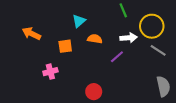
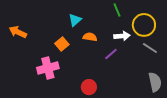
orange arrow: (31, 34) -> (18, 32), moved
orange square: (65, 46) -> (62, 44), turned -32
pink cross: (50, 72) -> (48, 68), size x1.5

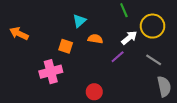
white arrow: (122, 36) -> (129, 38), turned -35
orange square: (62, 44) -> (66, 46), turned -32
gray line: (150, 48) -> (154, 60), moved

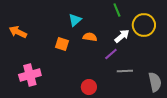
gray line: (154, 60) -> (125, 71), moved, turned -35
pink cross: (51, 72) -> (30, 75), moved

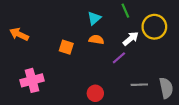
cyan triangle: (75, 20) -> (94, 18), moved
gray line: (125, 71) -> (139, 85), moved

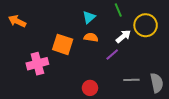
orange arrow: (19, 34) -> (17, 21), moved
orange square: (66, 47) -> (63, 44), size x1.5
pink cross: (32, 80) -> (37, 64), moved

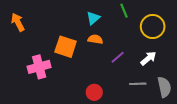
orange arrow: (17, 21) -> (18, 22), turned 36
white arrow: (123, 36) -> (148, 58), moved

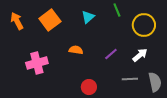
orange semicircle: (95, 39) -> (76, 50), moved
orange square: (66, 47) -> (50, 20), moved, turned 35

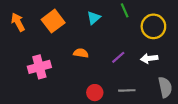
white arrow: (140, 55) -> (149, 58), turned -147
gray line: (130, 79) -> (127, 90), moved

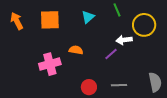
orange square: (53, 21) -> (50, 20), turned 35
white arrow: (149, 58) -> (124, 40), moved
pink cross: (39, 67) -> (50, 64), moved

